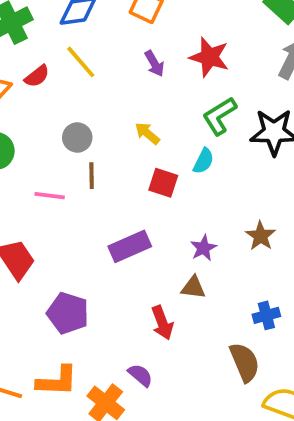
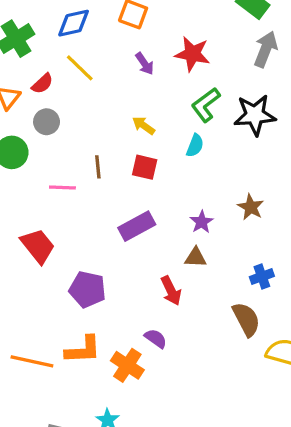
gray circle: (77, 138) -> (47, 122), moved
red square: (163, 183) -> (145, 167), moved

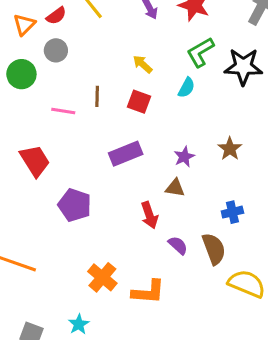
purple semicircle: (156, 338) -> (178, 245), moved
orange L-shape: (83, 350) -> (148, 292), moved

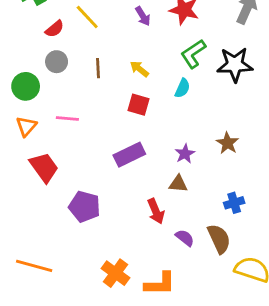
orange triangle: (24, 25) -> (26, 126), moved
brown line: (97, 96) -> (98, 68), moved

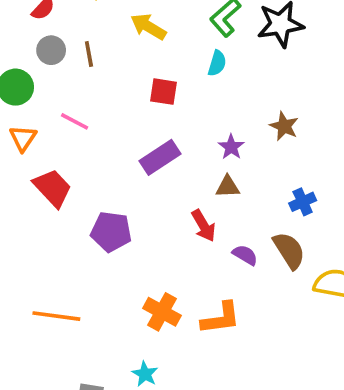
brown line: (98, 68) -> (89, 54), moved
yellow arrow: (139, 69) -> (148, 27), moved, size x1.4
pink line: (67, 119) -> (75, 121), turned 30

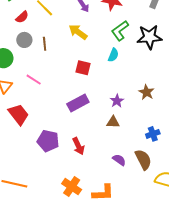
red arrow: (203, 226) -> (78, 146), moved

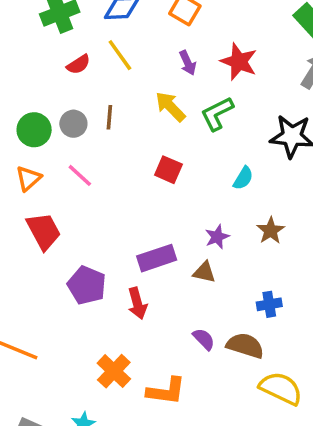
green L-shape: (120, 31) -> (217, 114), moved
gray circle: (24, 40) -> (73, 124), moved
cyan semicircle: (113, 55) -> (243, 178), moved
purple rectangle: (78, 103) -> (157, 258), moved
brown semicircle: (143, 160) -> (245, 346), turned -55

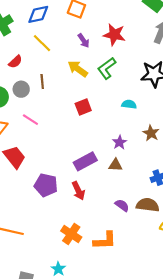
red semicircle: (78, 64) -> (15, 62), moved
red square: (168, 170) -> (83, 107), turned -35
cyan semicircle: (243, 178) -> (129, 104), turned -104

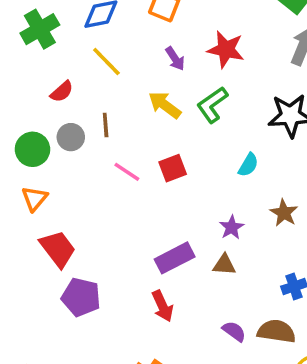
cyan semicircle: (129, 104) -> (248, 165), turned 112
pink line: (30, 120) -> (127, 172), moved
purple pentagon: (46, 185) -> (81, 297), moved

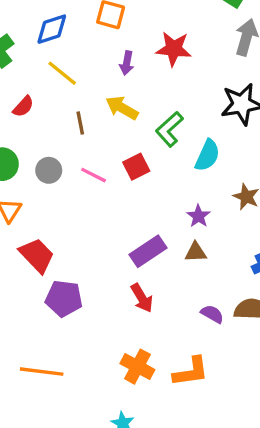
purple arrow: (175, 59) -> (127, 63), turned 50
green L-shape: (212, 105) -> (169, 129), moved
brown line: (106, 125) -> (80, 123), moved
gray circle: (71, 137) -> (49, 170), moved
cyan semicircle: (248, 165) -> (207, 155), size x1.4

